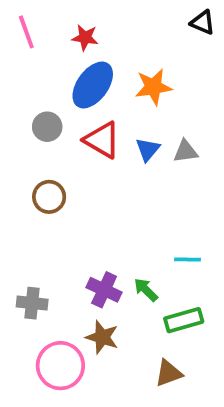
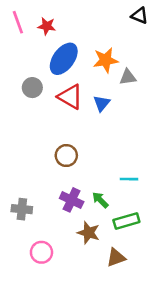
red star: (85, 38) -> (47, 26), moved
gray triangle: (186, 151) -> (128, 77), moved
brown circle: (49, 197) -> (66, 156), moved
brown star: (102, 337) -> (89, 233), moved
pink circle: (60, 366) -> (41, 252), size x0.7

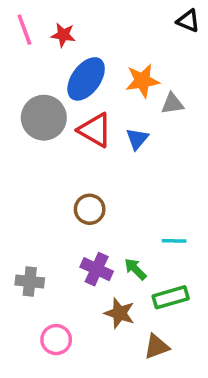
gray circle: (32, 88) -> (44, 118), size x1.6

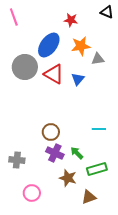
red star: (63, 35) -> (71, 20), moved
brown circle: (90, 209) -> (51, 132), moved
cyan line: (174, 241) -> (99, 129), moved

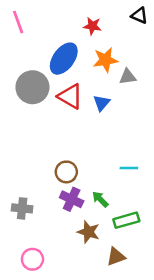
pink circle: (32, 193) -> (32, 259), moved

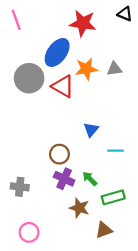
red star: (92, 26) -> (83, 23), size x1.6
orange star: (105, 60) -> (86, 69), moved
blue triangle: (102, 103) -> (91, 130), moved

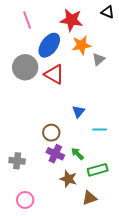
pink line: (16, 20) -> (27, 20), moved
orange star: (86, 69) -> (81, 45), moved
gray triangle: (114, 69) -> (99, 59), turned -32

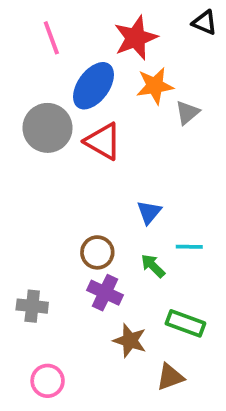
red star: (71, 20) -> (136, 38), turned -30
green arrow: (77, 154) -> (153, 266), moved
green rectangle: (98, 170) -> (185, 323), turned 36

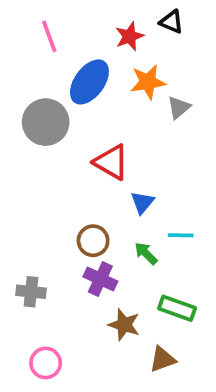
black triangle: (205, 23) -> (172, 22), moved
red star: (136, 38) -> (130, 36), size x0.7
red triangle: (103, 141) -> (111, 162), moved

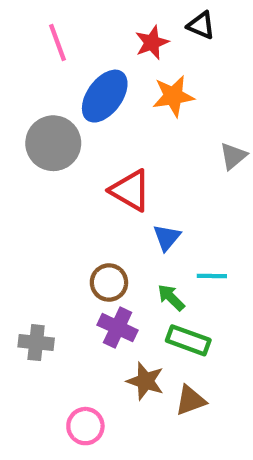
gray triangle: (179, 107) -> (233, 156), moved
green rectangle: (177, 308) -> (188, 340), moved
brown triangle: (162, 359) -> (190, 400), moved
pink circle: (46, 363) -> (85, 426), moved

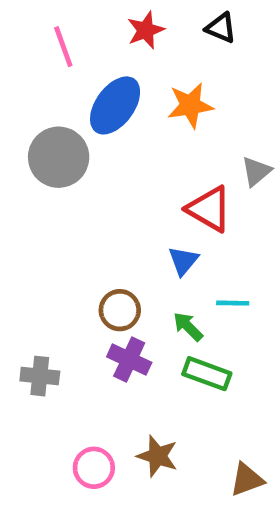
red star: (152, 42) -> (146, 30), moved
red triangle: (130, 190) -> (209, 209), moved
brown star: (145, 381) -> (157, 456), moved
brown triangle: (190, 400) -> (247, 480), moved

